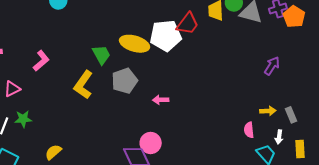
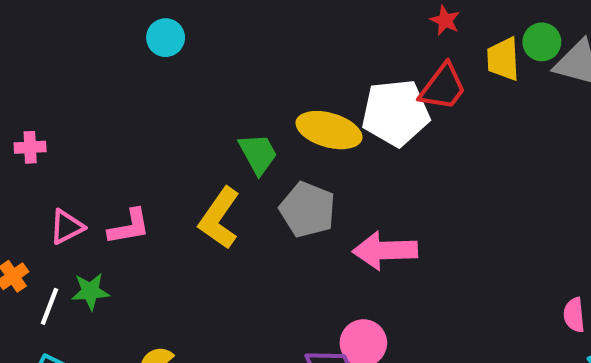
pink L-shape: (41, 61) -> (129, 227), moved, turned 30
gray pentagon: (124, 81) -> (307, 210), turned -30
pink arrow: (161, 100) -> (385, 250), size x1.8

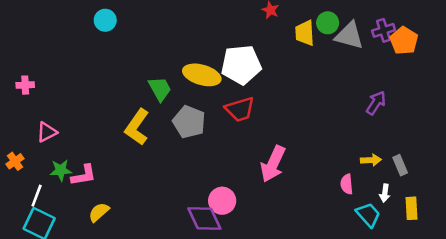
red trapezoid: (443, 87) -> (240, 109), moved, turned 36
pink L-shape: (129, 227) -> (84, 175), moved
pink arrow: (385, 250) -> (273, 164), moved, turned -63
white line: (49, 306) -> (37, 196), moved

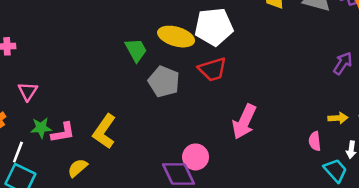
yellow L-shape: (137, 127) -> (104, 131), moved
pink triangle: (47, 132) -> (28, 91), turned -30

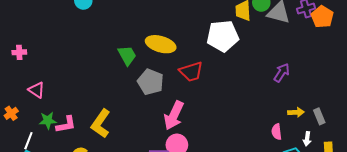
white pentagon: (214, 27) -> (223, 36), moved
purple arrow: (343, 63) -> (282, 73), moved
pink triangle: (28, 91) -> (37, 90), turned -30
pink arrow: (244, 122) -> (174, 115), moved

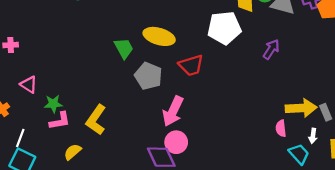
purple arrow: (282, 73) -> (271, 49), moved
yellow arrow: (296, 112) -> (301, 108), size x1.8
green star: (48, 120) -> (53, 104), moved

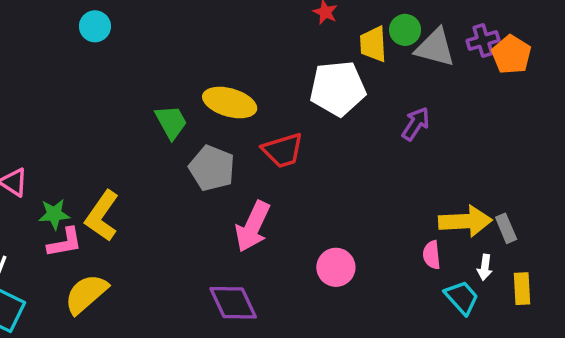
yellow L-shape: (96, 120) -> (102, 216), moved
pink circle: (176, 142) -> (336, 267), moved
yellow semicircle: (73, 152) -> (86, 294), size x1.5

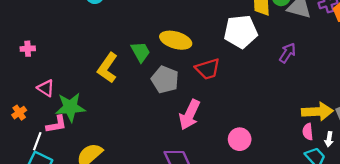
green star: (54, 214) -> (70, 107), size x1.6
yellow L-shape: (102, 216) -> (108, 68), moved
pink L-shape: (65, 242) -> (56, 124), moved
pink semicircle: (432, 255) -> (308, 132), moved

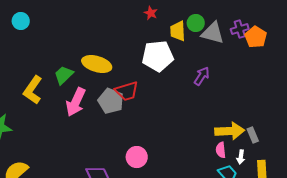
green trapezoid: (141, 52) -> (64, 75), turned -105
gray pentagon: (165, 80) -> (111, 101), moved
pink arrow: (190, 115) -> (76, 102), moved
pink circle: (240, 139) -> (137, 157), moved

